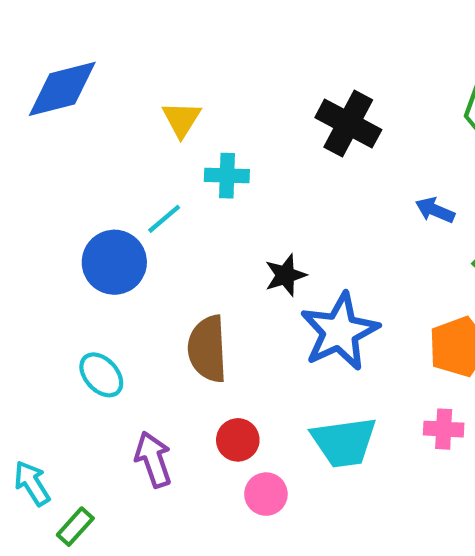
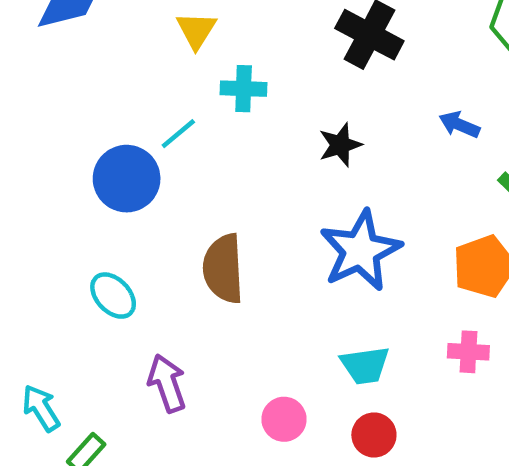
black star: (285, 275) -> (340, 145), moved
red circle: (238, 440) -> (374, 435), moved
cyan trapezoid: (344, 442) -> (365, 365), size x0.7

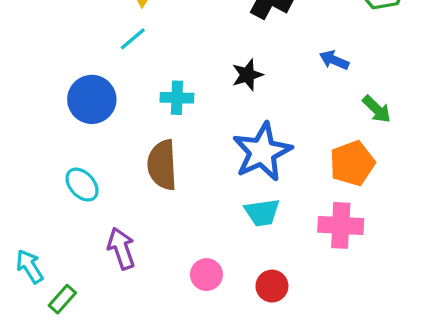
cyan cross: (244, 89) -> (177, 98), moved
cyan line: (178, 134) -> (133, 39), moved
pink cross: (468, 352) -> (341, 225), size x1.5
cyan trapezoid: (365, 365) -> (262, 212), moved

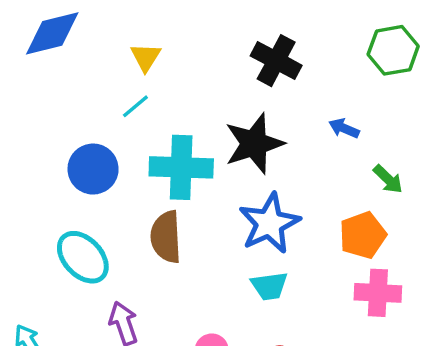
black star: (247, 75) -> (254, 144), size x1.8
cyan cross: (177, 98) -> (181, 167), size x1.8
cyan ellipse: (82, 185) -> (83, 257), size x1.5
pink cross: (341, 225) -> (378, 293), moved

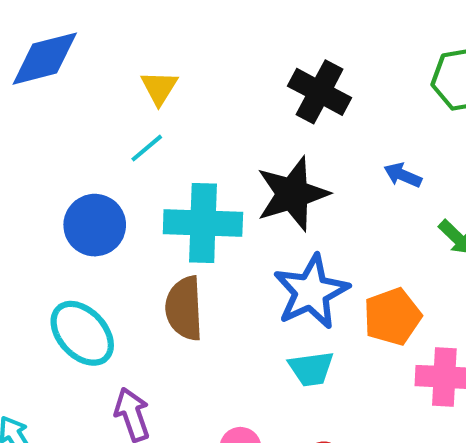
orange pentagon: (363, 235) -> (392, 317), moved

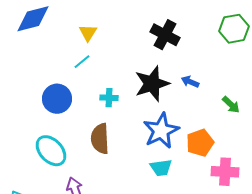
blue arrow: (403, 175) -> (190, 82), moved
cyan cross: (203, 223) -> (109, 98), size x0.5

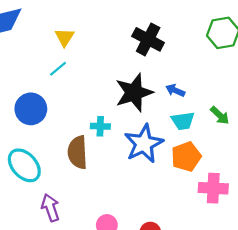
cyan cross: (109, 98) -> (100, 126), moved
cyan trapezoid: (161, 168) -> (183, 121), moved

